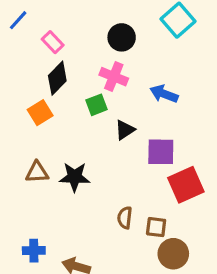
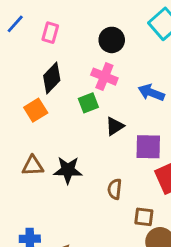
pink rectangle: (53, 42) -> (50, 33), moved, turned 60
brown semicircle: (125, 218) -> (115, 189), moved

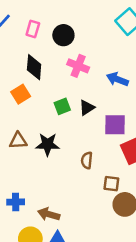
black circle: (112, 40) -> (63, 35), moved
black diamond: (52, 78) -> (34, 67), turned -40
green square: (88, 103) -> (62, 106), moved

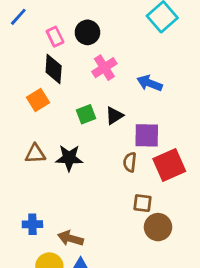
pink rectangle: (33, 29) -> (55, 37), moved, turned -42
pink cross: (78, 66) -> (104, 68), turned 35
brown semicircle: (87, 160) -> (130, 162), moved

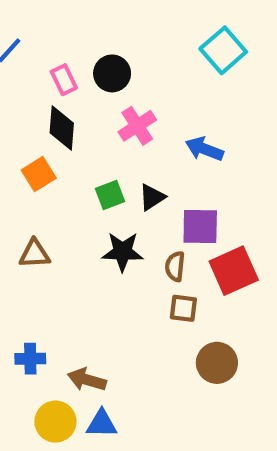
black star: (69, 158) -> (123, 252), moved
brown square: (142, 203) -> (183, 308), moved

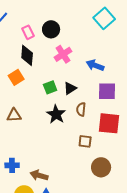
purple square: (200, 227) -> (107, 91), moved
black star: (123, 252) -> (56, 114), turned 30
brown semicircle: (175, 266) -> (81, 109), moved
red square: (234, 271) -> (109, 123), turned 30

